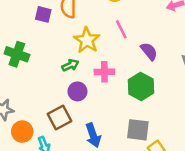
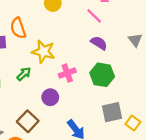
pink line: (121, 29) -> (94, 16), moved
green arrow: (70, 65) -> (24, 74), moved
brown square: (60, 117) -> (28, 121), moved

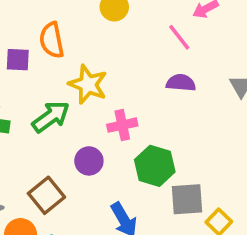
purple semicircle: (99, 43) -> (181, 83), turned -35
green arrow: (24, 74) -> (51, 117), size x1.5
green hexagon: (102, 75) -> (155, 166), moved

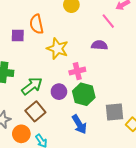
purple semicircle: (181, 83) -> (99, 45), moved
green arrow: (51, 117) -> (32, 86), moved
green hexagon: (155, 166) -> (84, 94), moved

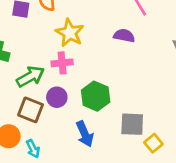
pink cross: (77, 71) -> (62, 63), moved
purple circle: (59, 92) -> (57, 97), moved
brown square: (35, 111) -> (31, 110), turned -36

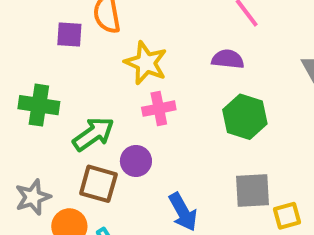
pink cross: (62, 63) -> (159, 109), moved
green hexagon: (96, 96) -> (245, 117), moved
yellow square: (153, 143) -> (287, 216), turned 30

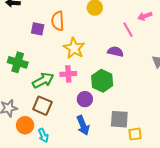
pink cross: (159, 109) -> (68, 74), moved
green hexagon: (245, 117) -> (102, 81), moved
purple circle: (136, 161) -> (85, 99), moved

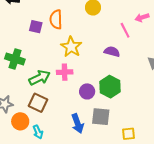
green hexagon: (102, 81) -> (110, 87), moved
purple circle: (85, 99) -> (87, 91), moved
gray square: (119, 119) -> (101, 117), moved

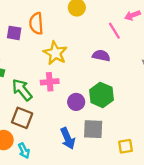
green arrow: (40, 78) -> (22, 90), turned -100

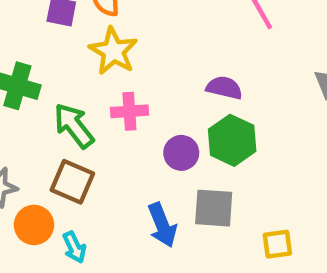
yellow star: (55, 53) -> (113, 51), moved
purple semicircle: (101, 56) -> (224, 88), moved

